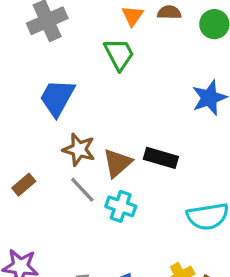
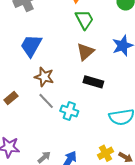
green trapezoid: (119, 54) -> (84, 19), moved
brown triangle: (117, 163) -> (85, 52), moved

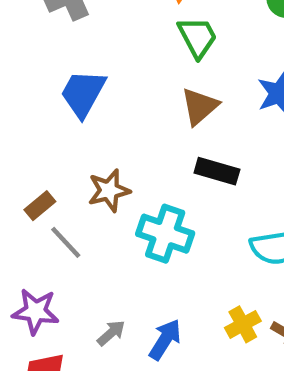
brown star: (44, 77) -> (109, 191), moved, turned -30
gray line: (46, 101) -> (66, 242), moved
cyan cross: (69, 111) -> (165, 234), size x1.4

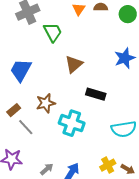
green trapezoid: (197, 37) -> (53, 32), moved
blue trapezoid: (83, 93) -> (21, 70), moved
brown triangle: (200, 106) -> (74, 64), moved

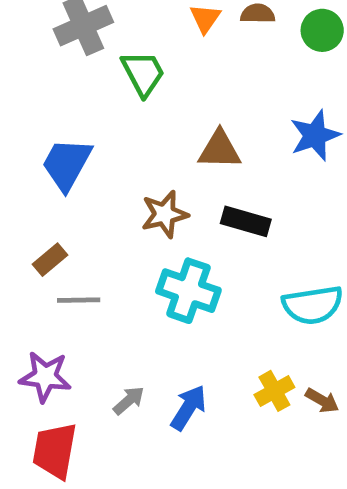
brown triangle: (74, 64) -> (219, 150), moved, turned 42
brown star: (46, 103) -> (165, 214), moved
gray line: (26, 127) -> (79, 300), turned -48

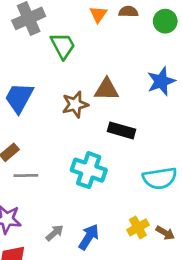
brown star: (165, 214) -> (75, 104), moved

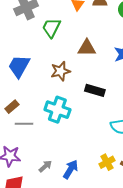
green trapezoid: (63, 46) -> (51, 28), turned -125
brown triangle: (107, 89) -> (87, 48), moved
cyan cross: (89, 170) -> (57, 110), moved

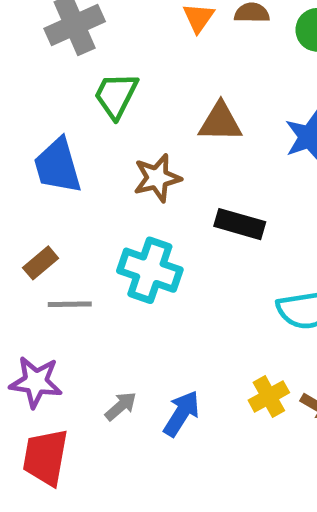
green trapezoid: (51, 28) -> (116, 95), moved
blue trapezoid: (19, 66) -> (58, 166), turned -45

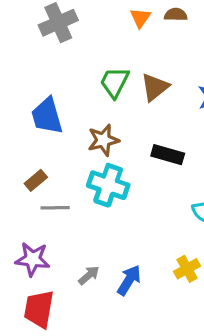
green trapezoid: (116, 95) -> (115, 82), moved
brown triangle: (220, 122) -> (155, 87), turned -40
brown star: (157, 178) -> (103, 140), moved

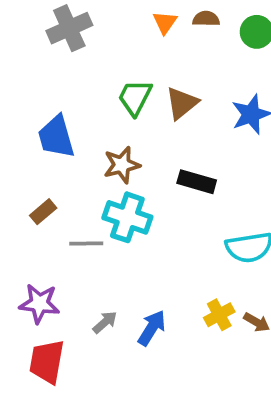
gray line: (55, 208) -> (86, 244), moved

